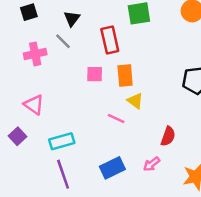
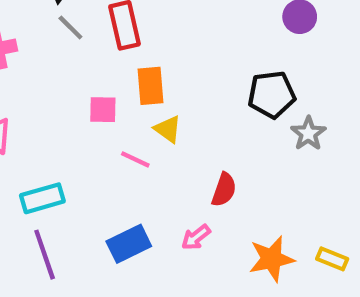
gray line: (63, 41) -> (70, 27), moved
pink square: (95, 74) -> (103, 110), moved

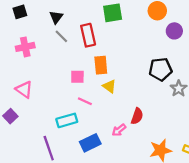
pink line: (135, 159) -> (85, 101), moved
cyan rectangle: (42, 198) -> (67, 120), moved
pink arrow: (196, 237) -> (119, 130), moved

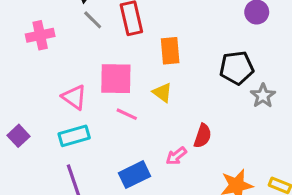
orange rectangle: (101, 65) -> (170, 51), moved
pink square: (77, 77) -> (116, 79), size x1.6
pink triangle: (24, 90) -> (74, 97), moved
cyan rectangle: (67, 120) -> (74, 136), moved

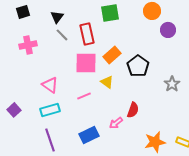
orange rectangle: (170, 51) -> (112, 55), turned 54
black pentagon: (237, 68) -> (138, 66), moved, turned -30
pink square: (116, 79) -> (86, 63), moved
pink line: (127, 114) -> (84, 96), turned -48

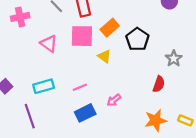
pink triangle: (50, 85) -> (49, 44), moved
pink line: (84, 96) -> (80, 87), moved
red semicircle: (133, 110) -> (159, 84), moved
purple line: (50, 140) -> (30, 116), moved

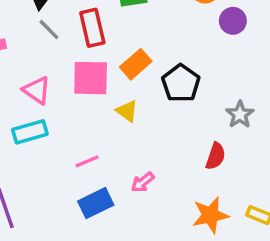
cyan rectangle: (44, 86) -> (30, 132), moved

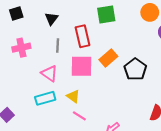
gray line: (49, 29) -> (58, 46), moved, turned 48
yellow triangle: (127, 111) -> (73, 96), moved
pink line: (87, 161) -> (79, 116), turned 56

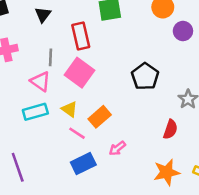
gray line: (58, 46) -> (50, 57), moved
orange rectangle: (108, 58) -> (100, 117), moved
pink square: (81, 66) -> (80, 73), turned 35

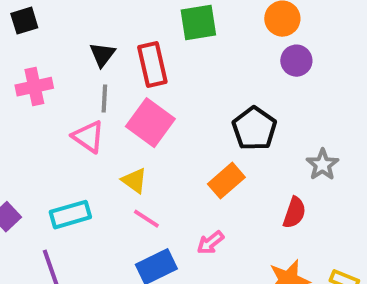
black triangle: (43, 15) -> (102, 55), moved
purple circle: (183, 31) -> (296, 61), moved
cyan rectangle: (35, 112) -> (70, 215), moved
orange rectangle: (100, 117) -> (226, 181), moved

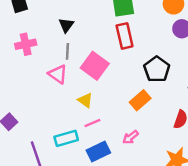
red rectangle: (152, 65) -> (125, 36), moved
cyan rectangle: (70, 215) -> (66, 138), moved
pink line: (146, 219) -> (92, 123), turned -56

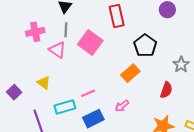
pink cross: (26, 44) -> (35, 32), moved
yellow triangle: (85, 100) -> (44, 83), moved

